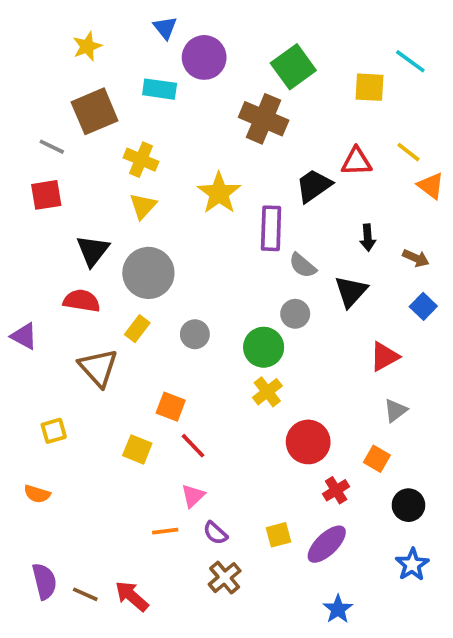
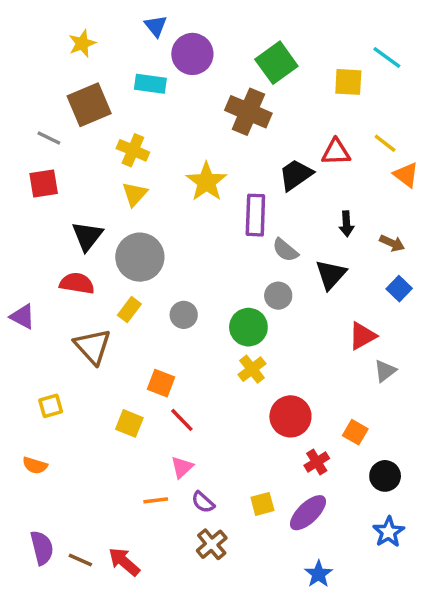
gray triangle: (395, 410) -> (385, 371), moved

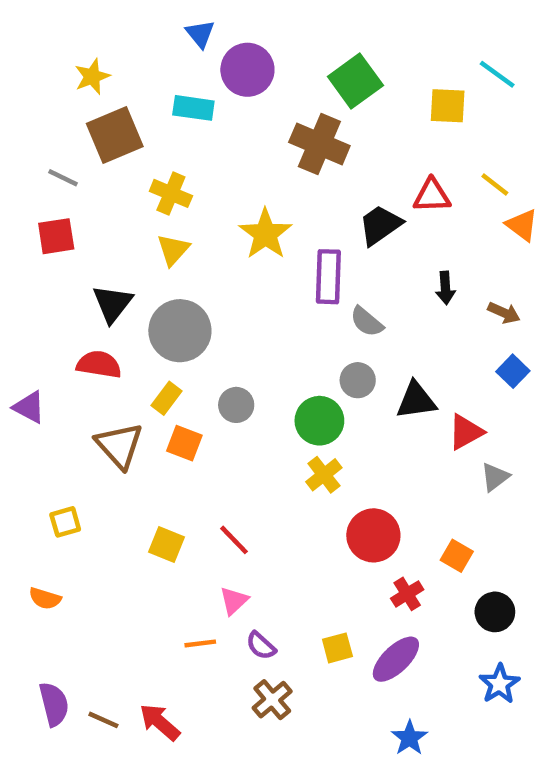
yellow star: (82, 43) -> (92, 76), moved
black triangle: (331, 275) -> (416, 400), moved, turned 40
orange square: (161, 383) -> (184, 443), moved

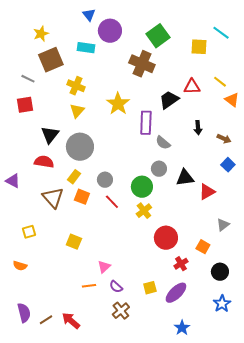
gray triangle: (495, 477) -> (223, 225), moved
red line: (234, 540) -> (112, 202), moved
brown line: (103, 720) -> (46, 320), turned -56

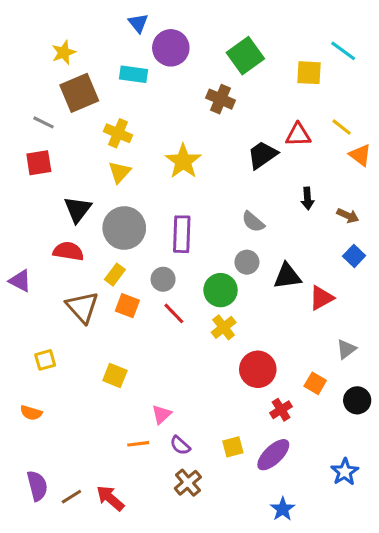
brown cross: (142, 64) -> (221, 99), size x0.7
purple rectangle: (146, 123) -> (182, 234), moved
black circle: (220, 272) -> (357, 400), moved

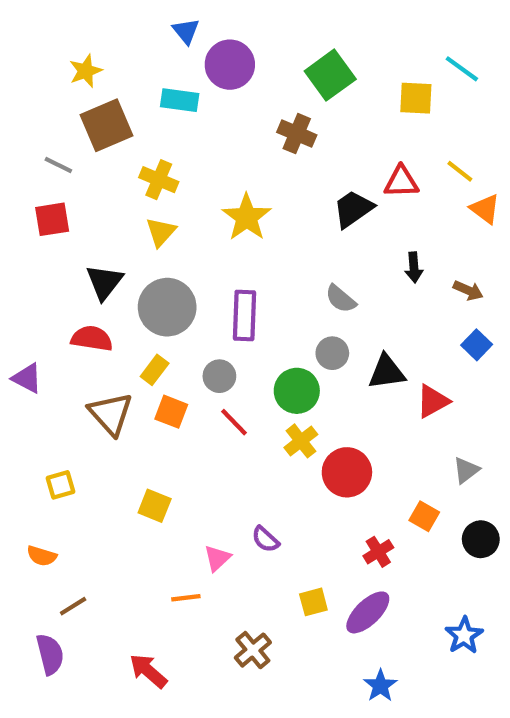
red circle: (258, 369) -> (347, 472), moved
purple semicircle: (180, 445) -> (265, 539), moved
brown line: (71, 497) -> (73, 606), moved

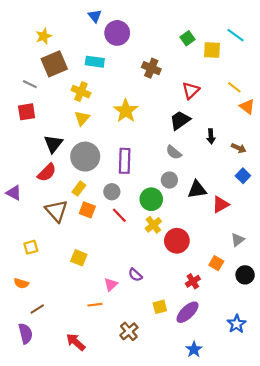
green square: (330, 75) -> (188, 38), moved, size x0.6
cyan rectangle: (180, 100) -> (95, 62), moved
red triangle: (401, 182) -> (191, 90), moved, turned -42
black trapezoid: (353, 209) -> (180, 120), moved
red semicircle: (92, 339) -> (47, 173), turned 126

